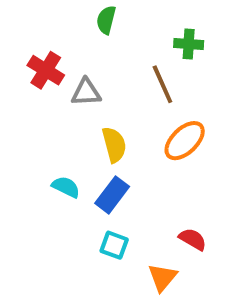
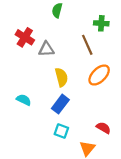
cyan semicircle: (66, 187) -> (24, 100), moved

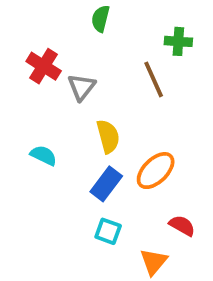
gray triangle: (46, 49) -> (82, 87), turned -49
orange ellipse: (99, 75) -> (156, 171), moved
cyan semicircle: (24, 100) -> (44, 155), moved

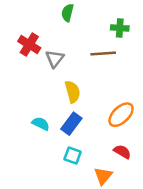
brown line: (154, 79) -> (103, 53), turned -70
cyan semicircle: (44, 155) -> (41, 124), moved
orange ellipse: (156, 171) -> (121, 115), moved

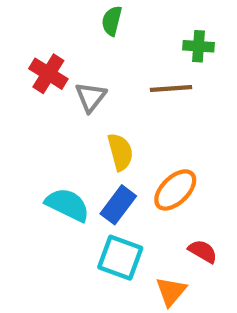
orange ellipse: (121, 115) -> (175, 190), moved
cyan semicircle: (41, 124) -> (67, 205), size x1.5
cyan square: (73, 155) -> (120, 258), size x1.5

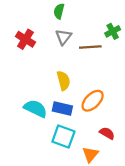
green cross: (198, 46) -> (113, 31), moved, turned -32
gray triangle: (91, 97) -> (63, 37), moved
blue rectangle: (118, 205) -> (62, 109), turned 66

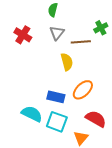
yellow semicircle: (63, 81) -> (67, 62), moved
cyan semicircle: (35, 109) -> (32, 114), moved
red semicircle: (107, 133) -> (96, 119), size x1.5

